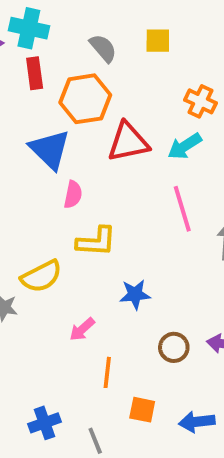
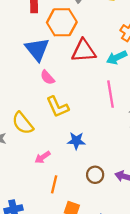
pink semicircle: (73, 194) -> (47, 77), turned 119
yellow L-shape: (96, 241) -> (58, 107), turned 55
yellow semicircle: (41, 276) -> (23, 123), turned 70

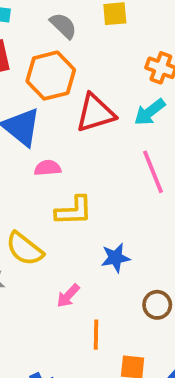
pink semicircle: (47, 77) -> (48, 168), turned 140
yellow L-shape: (58, 107) -> (74, 211), turned -55

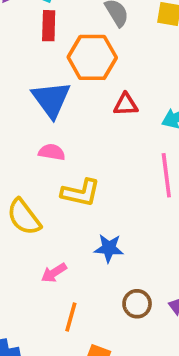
red triangle: (95, 113) -> (126, 104), size x0.6
pink semicircle: (48, 168) -> (52, 152), moved

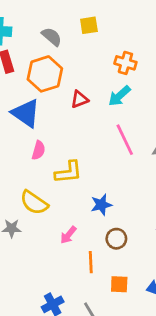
pink semicircle: (52, 152) -> (39, 150), turned 114
brown circle: (137, 304) -> (116, 239), moved

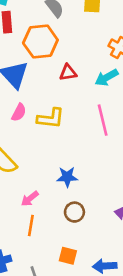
yellow L-shape: (68, 172) -> (51, 118), moved
orange line: (91, 262) -> (31, 225), moved

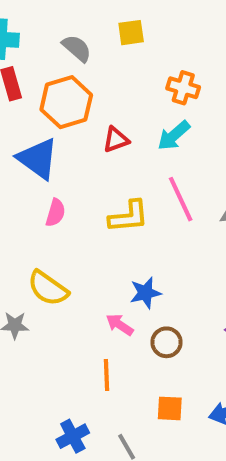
yellow L-shape: (51, 118) -> (129, 216), moved
pink arrow: (30, 199) -> (120, 325), moved, turned 84

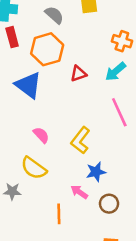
pink semicircle: (55, 213) -> (41, 135), moved, turned -60
yellow L-shape: (129, 216) -> (80, 140), moved, turned 132
orange line: (107, 375) -> (59, 214), moved

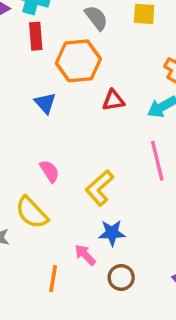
blue triangle: (28, 85) -> (45, 103), size x0.6

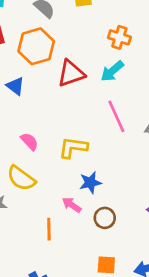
red triangle: (113, 100) -> (71, 73), size x1.5
yellow L-shape: (99, 188) -> (73, 147), turned 60

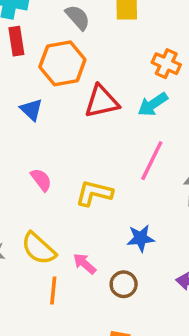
pink line: (116, 116) -> (152, 161), turned 44
yellow semicircle: (21, 178) -> (39, 248), moved
blue star: (90, 183) -> (141, 238), moved

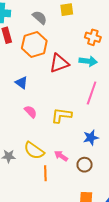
cyan arrow: (153, 104) -> (88, 61), turned -132
blue triangle: (31, 110) -> (21, 83), moved

